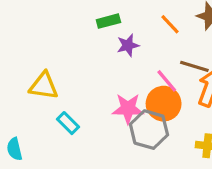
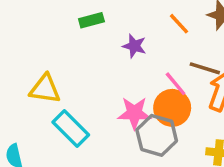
green rectangle: (108, 21) -> (91, 20), moved
purple star: (128, 45) -> (134, 46), turned 30
cyan rectangle: (68, 123) -> (71, 129), size x1.5

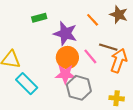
purple star: (134, 46) -> (65, 33), size x1.6
orange circle: (172, 108) -> (67, 57), moved

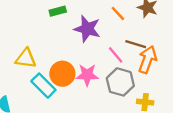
orange circle: (67, 57) -> (62, 74), moved
gray hexagon: (79, 88) -> (120, 82), moved

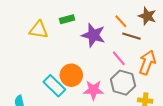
brown line: (136, 44) -> (131, 36), moved
yellow triangle: (26, 58) -> (39, 30), moved
pink star: (87, 75) -> (93, 90), moved

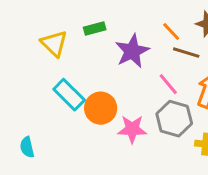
yellow triangle: (39, 30) -> (54, 44), turned 36
purple star: (93, 35) -> (132, 51), turned 30
cyan rectangle: (54, 86) -> (69, 95), moved

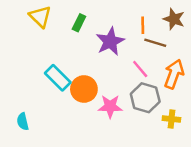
green rectangle: (95, 29) -> (79, 23), turned -49
orange line: (171, 32) -> (143, 25), turned 42
yellow triangle: (54, 44) -> (40, 17), moved

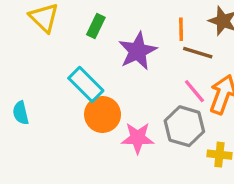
pink line: (140, 69) -> (194, 91), moved
cyan rectangle: (58, 78) -> (86, 84), moved
cyan semicircle: (23, 121) -> (21, 113), moved

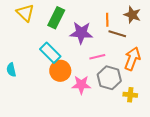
green rectangle: (96, 26) -> (56, 18), size x1.5
purple star: (138, 51) -> (81, 33), turned 30
pink line: (194, 91) -> (97, 57), moved, turned -63

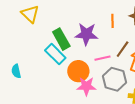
green rectangle: (56, 18) -> (61, 39), moved, turned -55
brown line: (117, 34) -> (123, 49), moved, turned -72
orange circle: (60, 71) -> (78, 71), moved

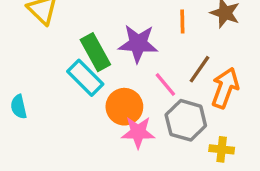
pink line: (102, 58) -> (165, 85), turned 63

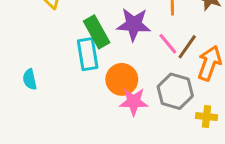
cyan rectangle: (85, 78) -> (88, 54), turned 36
pink line: (165, 85) -> (168, 44), moved

